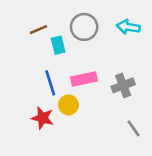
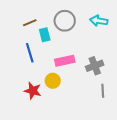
blue line: (50, 83) -> (30, 53), moved
gray line: (133, 128) -> (103, 91), moved, turned 32

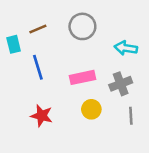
cyan arrow: (99, 21) -> (126, 48), moved
cyan rectangle: (45, 35) -> (14, 44), moved
yellow circle: (53, 81) -> (91, 109), moved

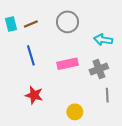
cyan rectangle: (14, 44) -> (11, 24), moved
yellow circle: (91, 109) -> (75, 112), moved

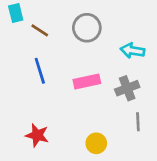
cyan rectangle: (11, 24) -> (16, 13), moved
brown line: (31, 24) -> (40, 30), turned 56
red star: (34, 95) -> (37, 135), moved

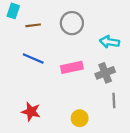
cyan rectangle: (16, 13) -> (13, 11), turned 32
brown line: (40, 30) -> (33, 25), turned -40
blue line: (40, 71) -> (33, 58), turned -50

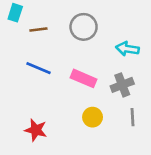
pink rectangle: (72, 67) -> (84, 78), turned 35
yellow circle: (80, 118) -> (93, 117), moved

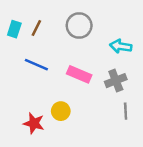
cyan rectangle: (15, 13) -> (14, 29), moved
brown line: (38, 29) -> (36, 28), turned -56
yellow circle: (93, 117) -> (61, 111), moved

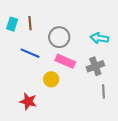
gray circle: (79, 26) -> (59, 37), moved
brown line: (36, 28) -> (30, 23), turned -32
yellow circle: (61, 111) -> (51, 79), moved

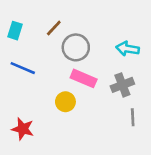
brown line: (30, 23) -> (54, 28), moved, turned 48
blue line: (30, 53) -> (23, 68), moved
red star: (28, 101) -> (23, 129), moved

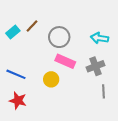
brown line: (54, 28) -> (32, 26), moved
cyan rectangle: (15, 31) -> (13, 32), moved, turned 32
blue line: (23, 68) -> (16, 74), moved

